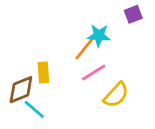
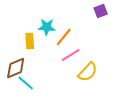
cyan star: (99, 35) -> (47, 27), moved
yellow rectangle: (43, 72) -> (30, 41), moved

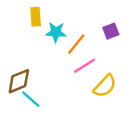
purple square: (101, 11) -> (111, 31), moved
yellow rectangle: (30, 41) -> (36, 17), moved

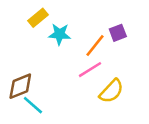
yellow rectangle: (36, 17) -> (38, 18), turned 54
orange line: (76, 44) -> (95, 46), moved

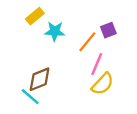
pink line: (90, 70) -> (97, 64), moved, turned -35
brown diamond: (20, 86) -> (40, 79), moved

